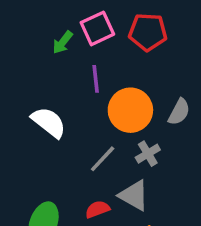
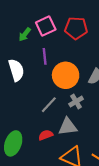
white semicircle: (49, 122) -> (16, 70), moved, turned 35
gray triangle: (134, 195) -> (68, 127), turned -36

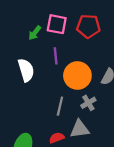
pink square: (46, 26) -> (57, 24), turned 36
gray line: (49, 105) -> (60, 106), turned -30

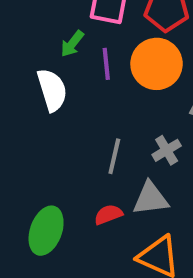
green arrow: (35, 33) -> (72, 44), moved
orange circle: (77, 75) -> (157, 64), moved

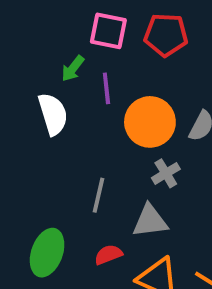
orange circle: (157, 64) -> (150, 122), moved
gray line: (114, 156) -> (98, 195), moved
red semicircle: (108, 215) -> (108, 255), moved

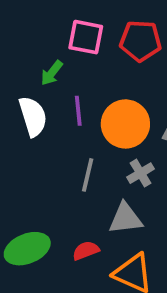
purple line: (106, 88) -> (78, 111), moved
gray line: (98, 195) -> (88, 175), moved
green ellipse: (47, 253) -> (27, 249), turned 48

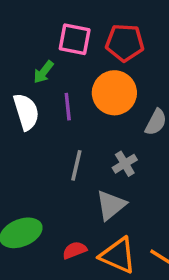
orange circle: (125, 124) -> (114, 93), moved
gray triangle: (125, 218) -> (111, 205), turned -32
red semicircle: (86, 251) -> (75, 250), moved

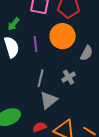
green arrow: (43, 72) -> (14, 24), moved
gray triangle: (111, 205) -> (49, 100), moved

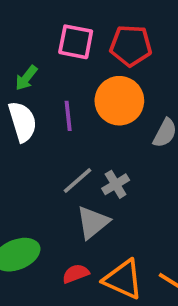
gray cross: (69, 77) -> (116, 184), moved
gray line: (41, 78) -> (78, 181), turned 36

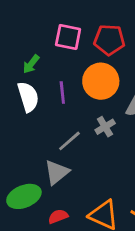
gray cross: (116, 184) -> (105, 127), moved
gray triangle: (93, 222) -> (57, 172), moved
red semicircle: (76, 274) -> (58, 216), moved

